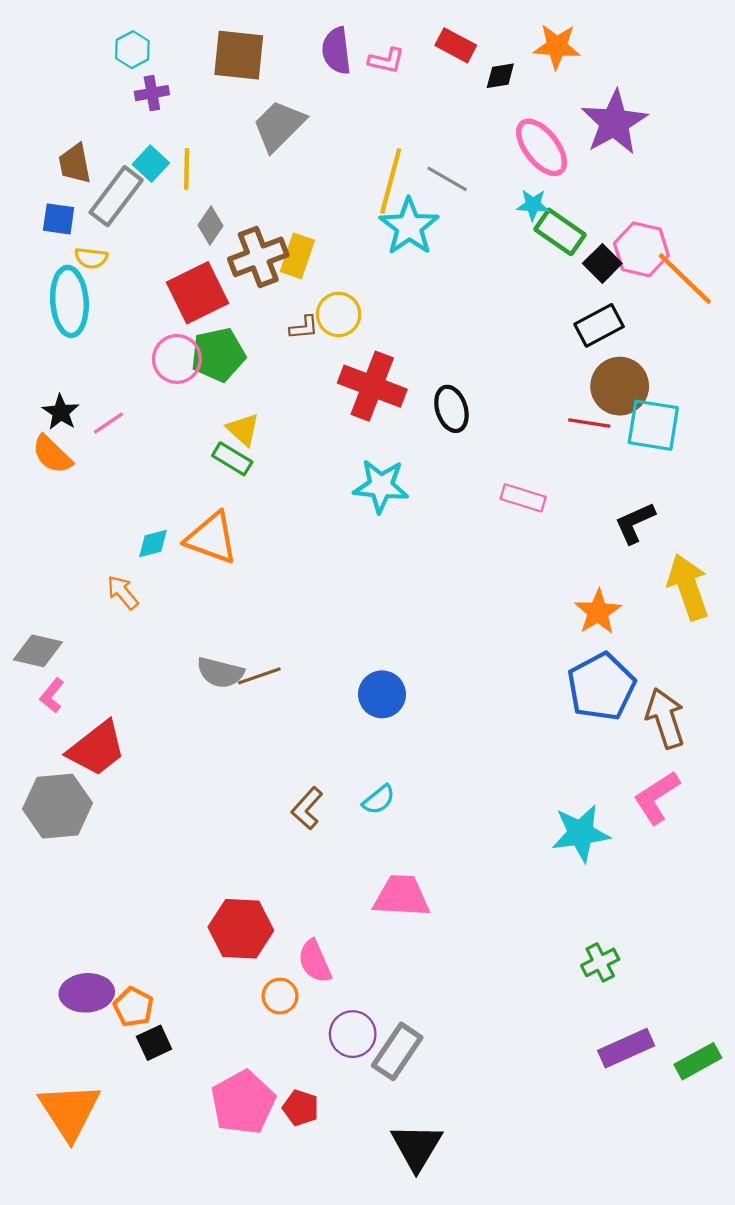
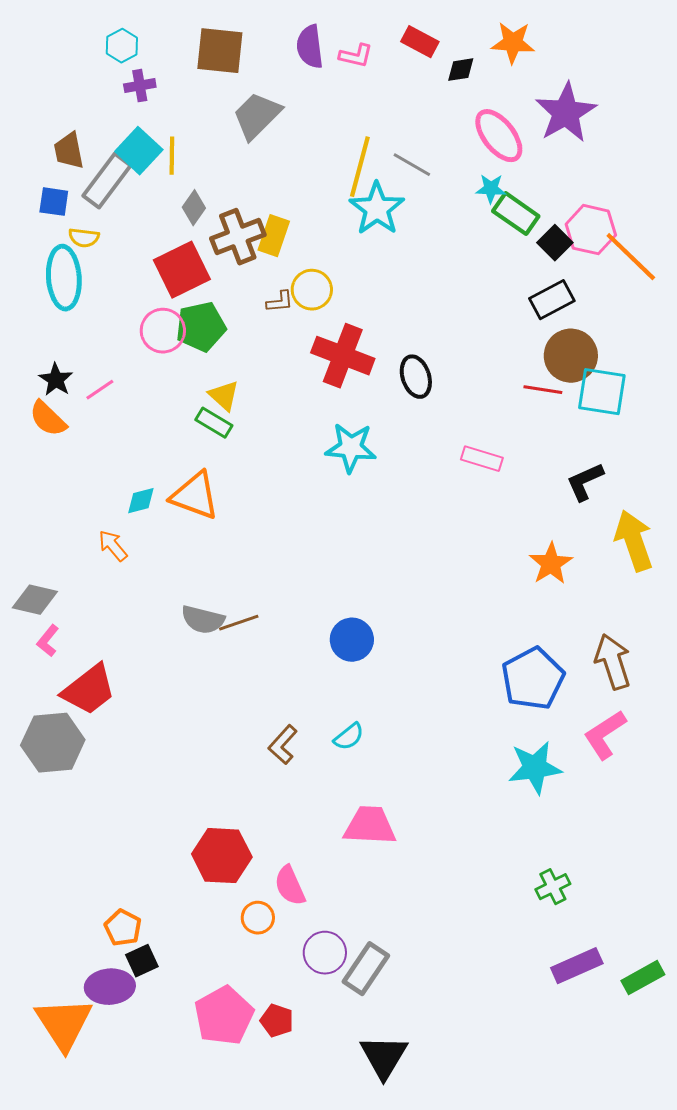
cyan square: (151, 164) -> (139, 151), size x1.4
blue pentagon: (601, 687) -> (533, 679), moved
purple ellipse: (87, 993) -> (110, 987), moved

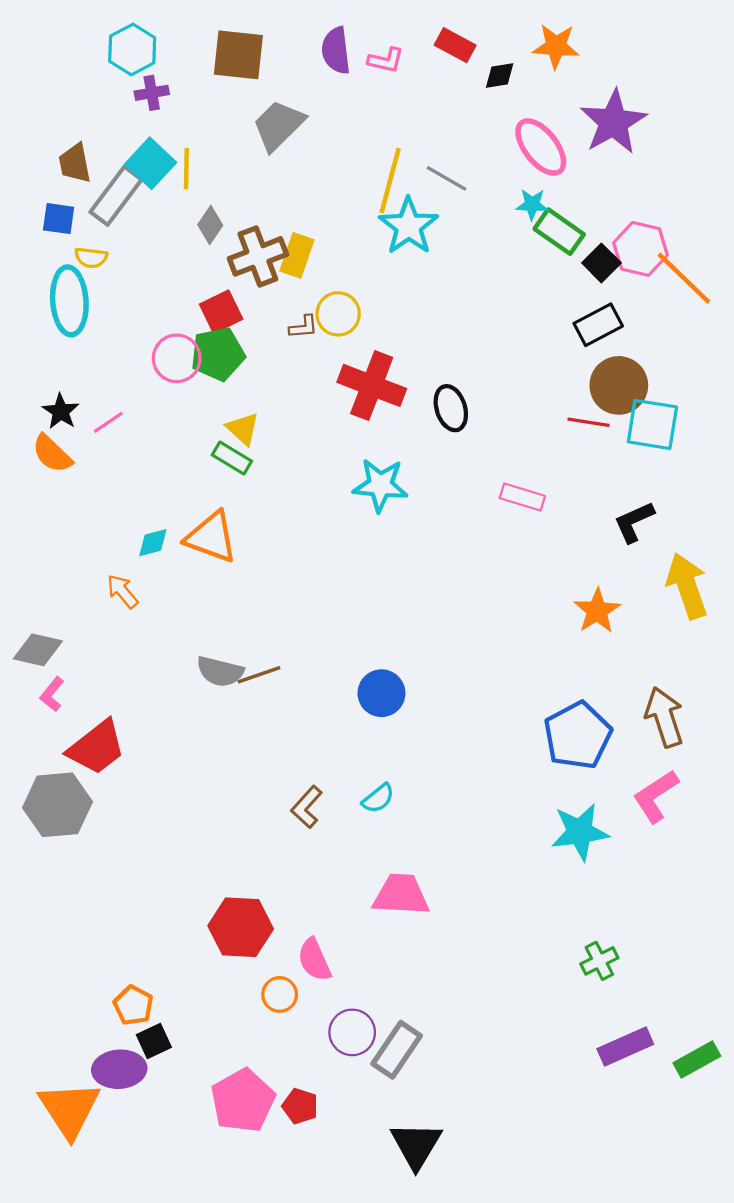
cyan hexagon: (122, 46) -> (132, 49), size x1.4
red square: (182, 270) -> (221, 312), moved, size x0.7

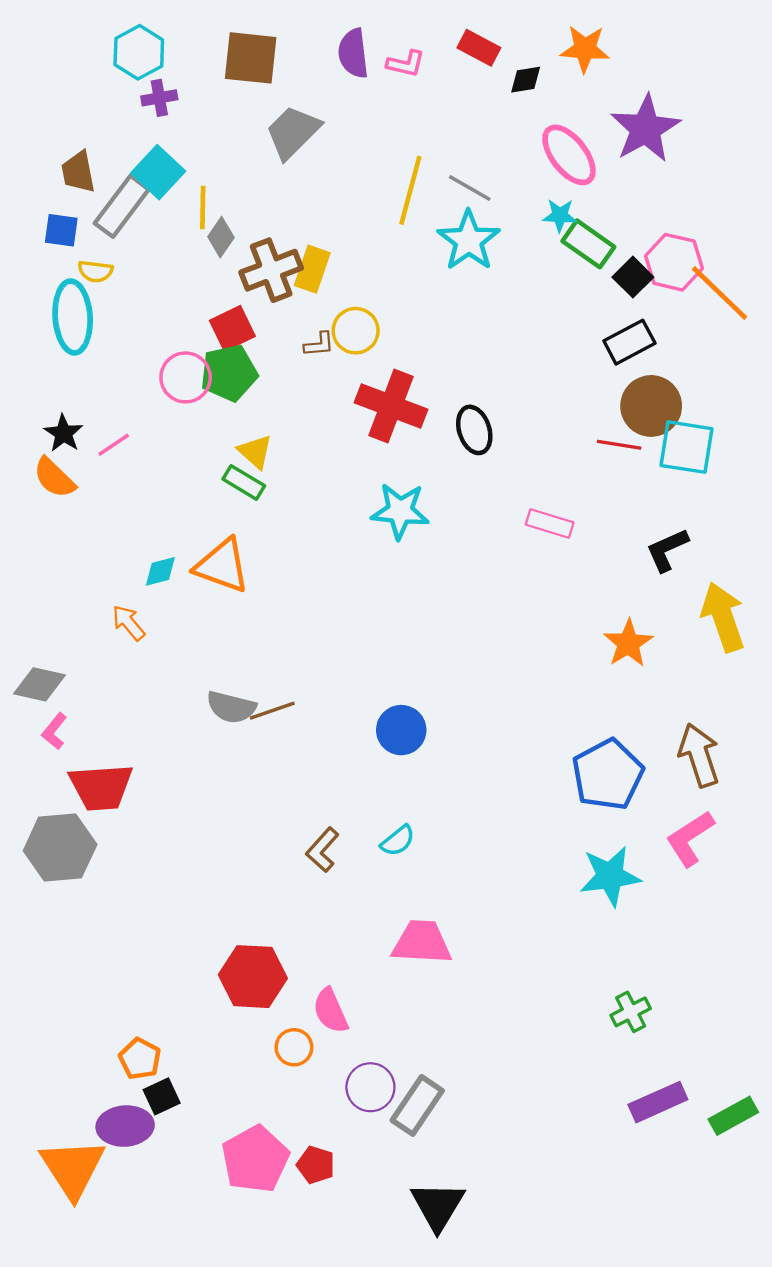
yellow line: (186, 169) -> (203, 207), moved
cyan star: (409, 226) -> (469, 241), moved
red trapezoid: (96, 747) -> (101, 787), turned 34

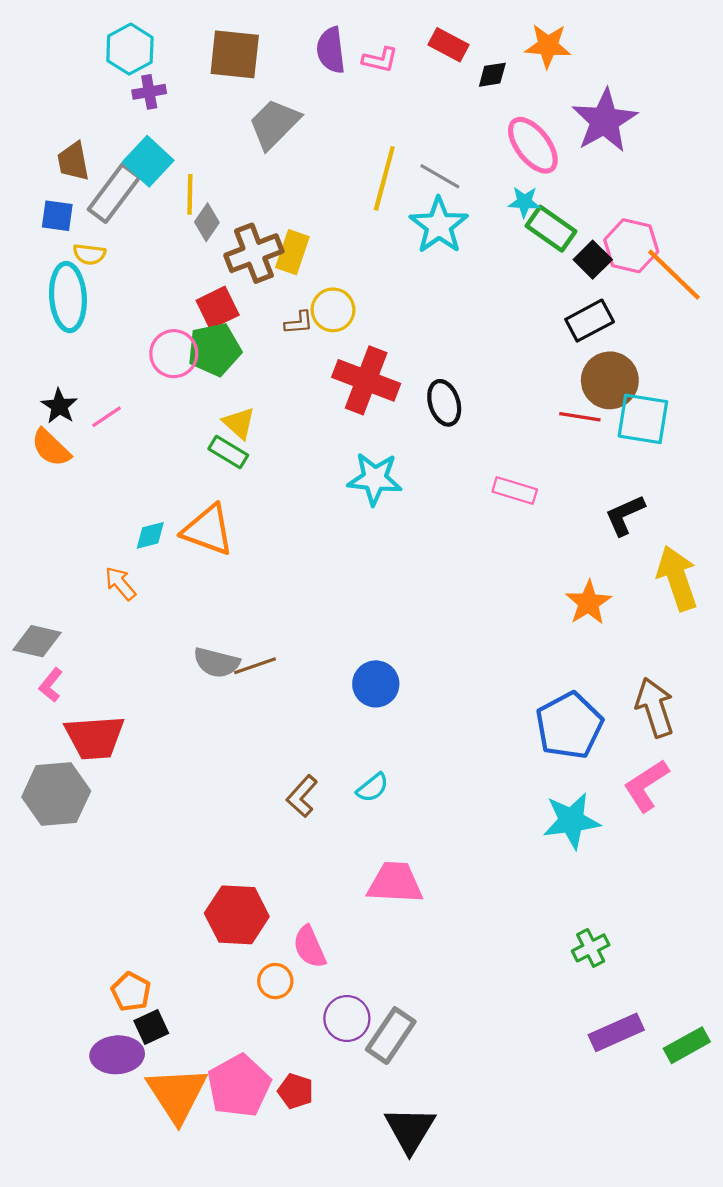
orange triangle: (73, 1168) -> (177, 1094), moved

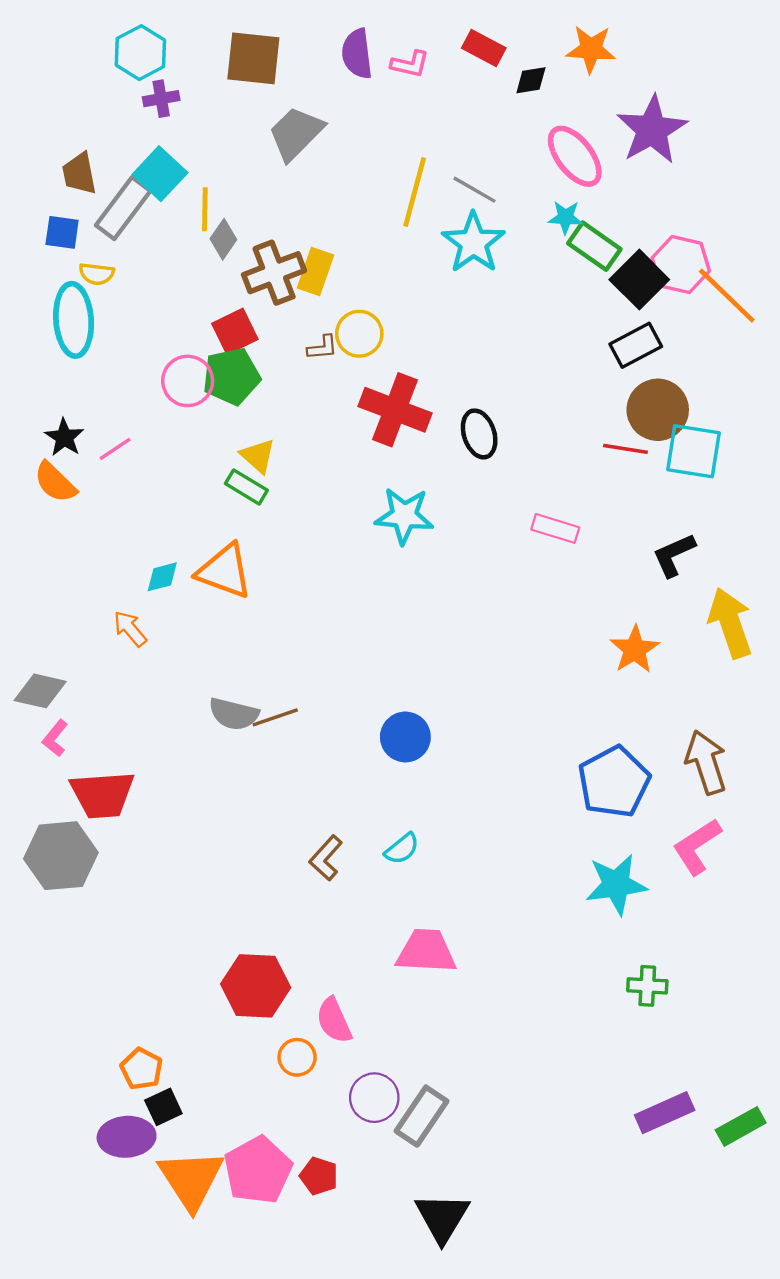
black square: (593, 260) -> (639, 280), size x1.4
green cross: (591, 948) -> (647, 986), moved, turned 30

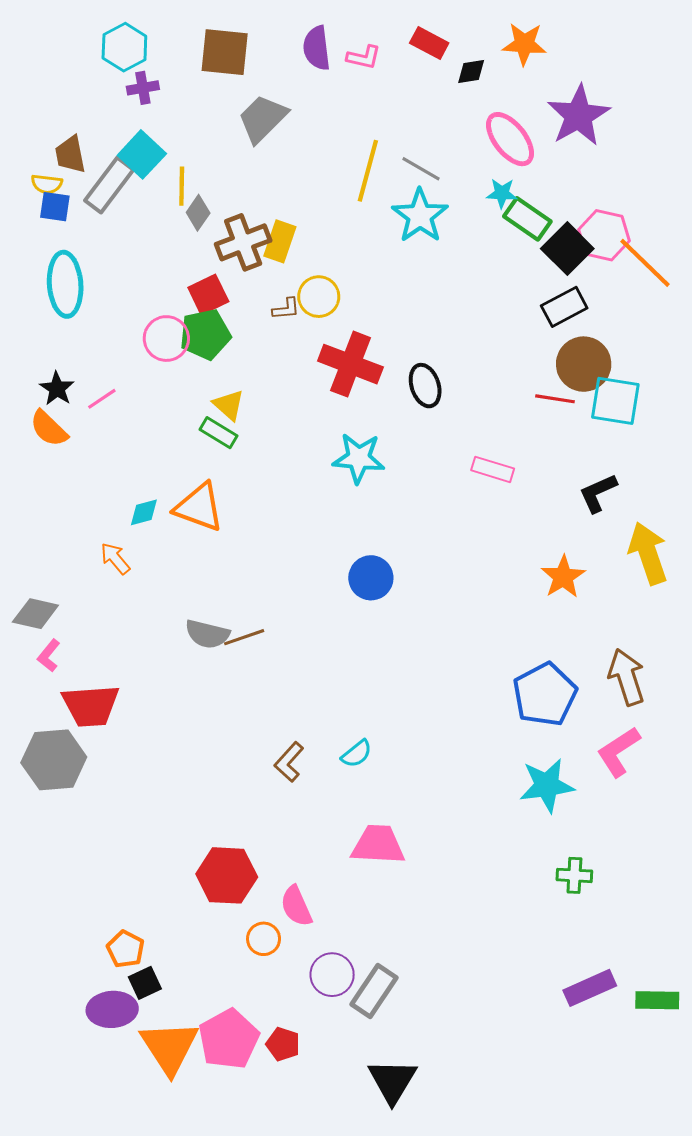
yellow semicircle: (97, 274) -> (47, 184), moved
blue circle: (405, 737) -> (371, 578), moved
green rectangle: (741, 1126) -> (657, 1000), turned 30

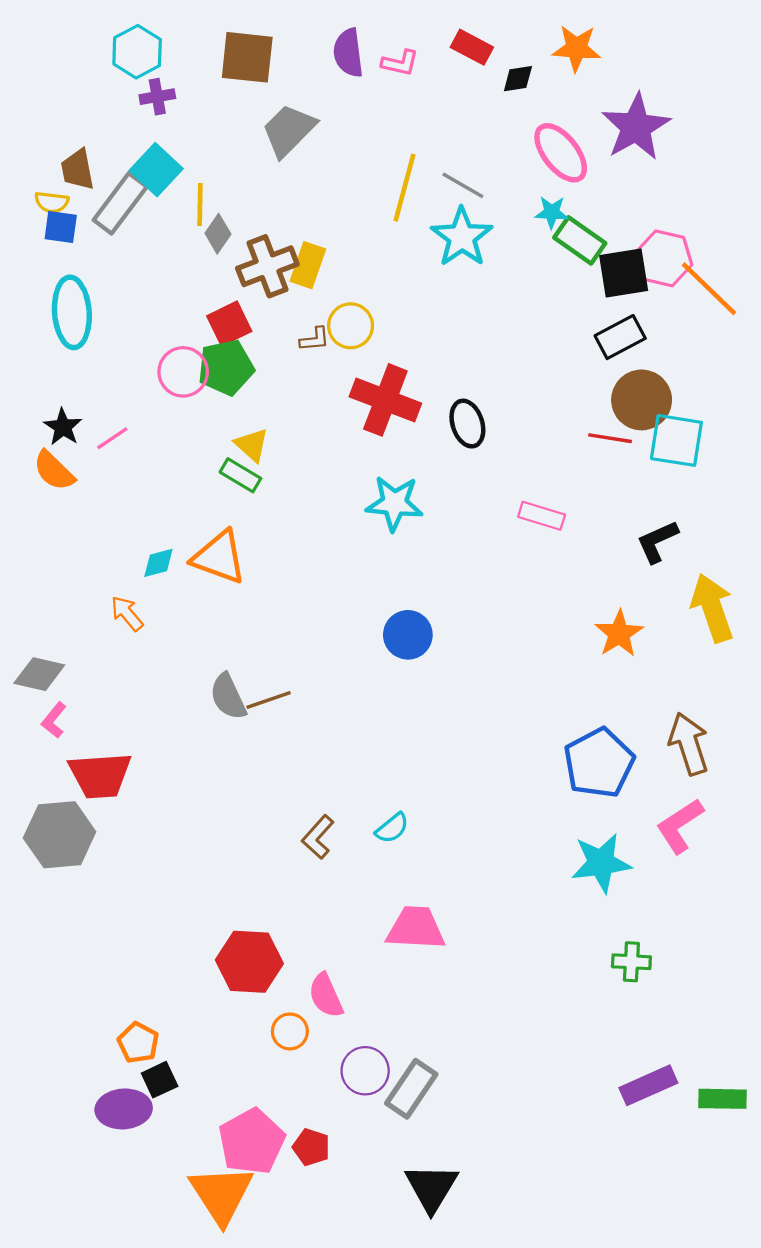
black square: (567, 249) -> (624, 273), turned 36
gray semicircle: (207, 634) -> (228, 697), turned 51
orange triangle: (169, 1047) -> (221, 1194), moved

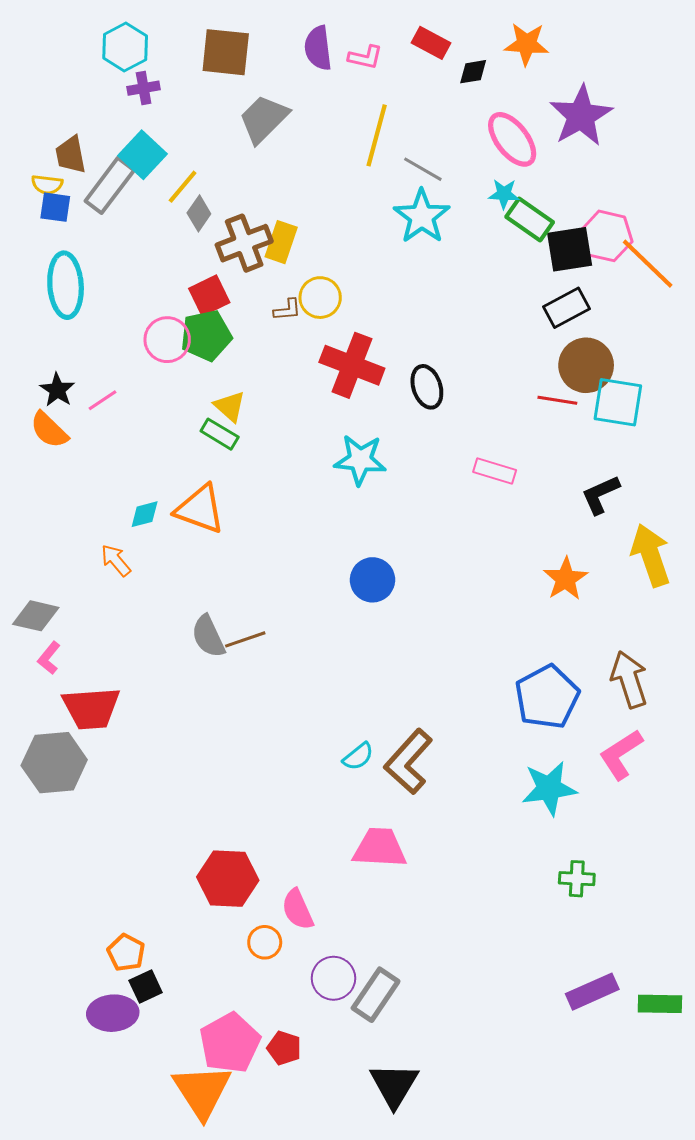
yellow line: (404, 188) -> (377, 135), moved
yellow line: (200, 204) -> (183, 187), turned 39
brown L-shape: (318, 837) -> (408, 762), moved, size x1.6

